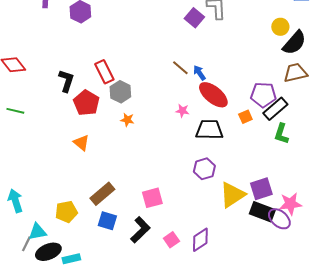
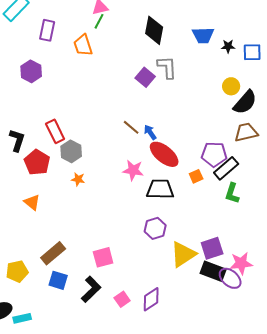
pink star: (182, 111) -> (133, 170), size x1.5

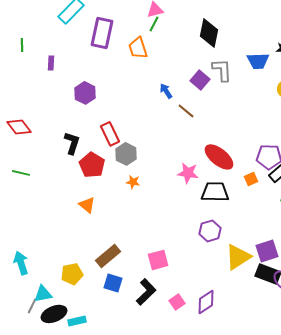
purple rectangle: (47, 30) -> (102, 33), size x1.4
blue trapezoid: (203, 35) -> (258, 61), moved
purple hexagon: (31, 71) -> (85, 93), moved
brown line: (131, 127) -> (186, 111), moved
blue arrow: (150, 132) -> (166, 91), moved

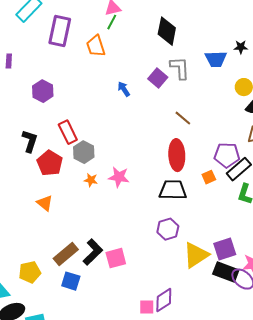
brown line: (186, 111) -> (183, 118), moved
red ellipse: (219, 157) -> (177, 155), turned 48
pink star: (188, 173) -> (119, 177), moved
black L-shape: (146, 292) -> (93, 252), moved
pink square: (177, 302) -> (147, 307), moved, turned 35

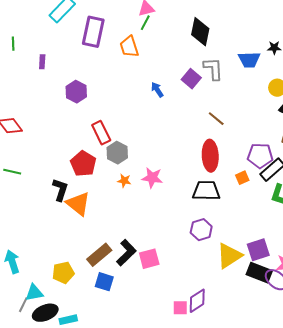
black L-shape: (30, 141) -> (60, 190), moved
orange triangle: (45, 203) -> (78, 204), size x1.5

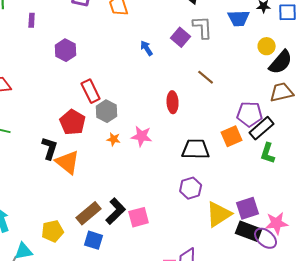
red ellipse: (210, 156) -> (173, 102), moved, size x0.7
orange square: (242, 178) -> (232, 136), size x1.5

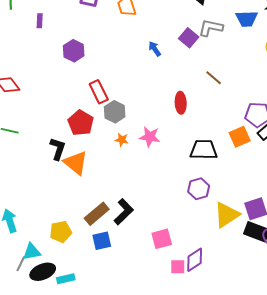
gray L-shape: (203, 27) -> (211, 28), turned -75
pink square: (139, 217) -> (162, 239), moved
blue square: (94, 240) -> (102, 241), turned -30

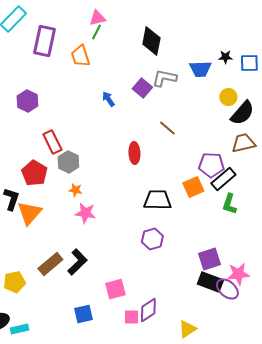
pink star: (150, 137) -> (85, 213), moved
orange triangle: (76, 163) -> (29, 213), turned 32
yellow triangle: (227, 215) -> (187, 329), moved, size x0.7
blue square: (102, 241) -> (83, 314), moved

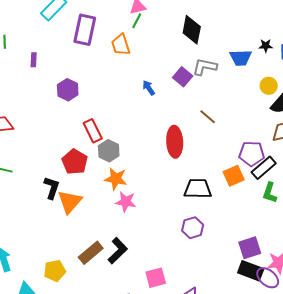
red ellipse: (134, 153) -> (175, 142), size x1.4
orange star: (75, 190) -> (116, 179), size x1.6

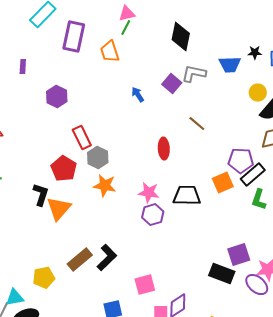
red ellipse: (175, 142) -> (164, 149), size x0.7
pink star: (126, 202) -> (149, 193), moved
purple hexagon: (193, 228) -> (153, 215), moved
black rectangle: (251, 271) -> (222, 274), moved

